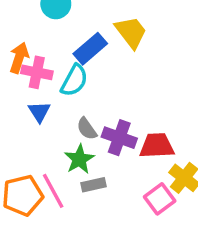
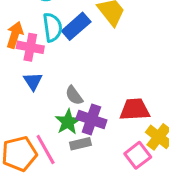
cyan semicircle: (74, 80) -> (52, 27), moved, turned -36
purple cross: (119, 138) -> (91, 120), moved

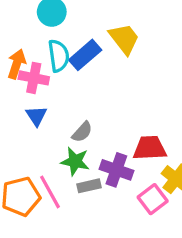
gray semicircle: (74, 95) -> (82, 132), turned -102
purple cross: (91, 120) -> (116, 170), moved
green star: (68, 122) -> (75, 161), turned -30

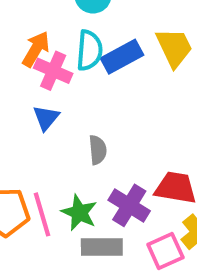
gray semicircle: (82, 132) -> (98, 150), turned -60
green star: (75, 161) -> (79, 213), moved
gray rectangle: (89, 186) -> (102, 247), moved, size x1.4

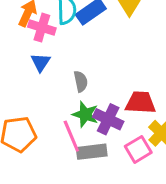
green star: (79, 213) -> (85, 114), moved
pink line: (42, 214) -> (71, 136), moved

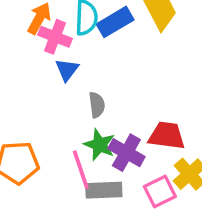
blue triangle: (41, 62) -> (67, 70), moved

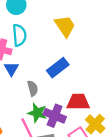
blue rectangle: (115, 22) -> (58, 68), moved

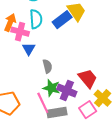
blue rectangle: (58, 68) -> (62, 20), moved
red trapezoid: (78, 102) -> (88, 78), turned 50

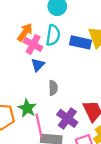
blue rectangle: (62, 20) -> (81, 42), turned 36
green star: (51, 88) -> (27, 108), moved

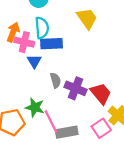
blue rectangle: (81, 42) -> (51, 44), moved
purple cross: (67, 118) -> (75, 88), moved

